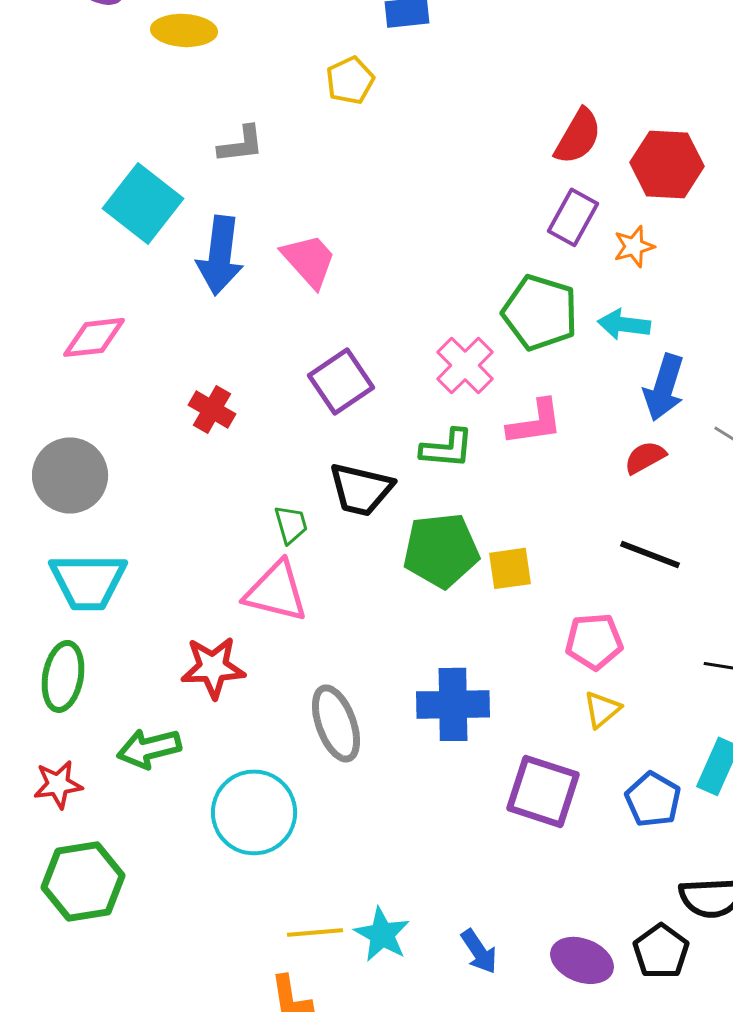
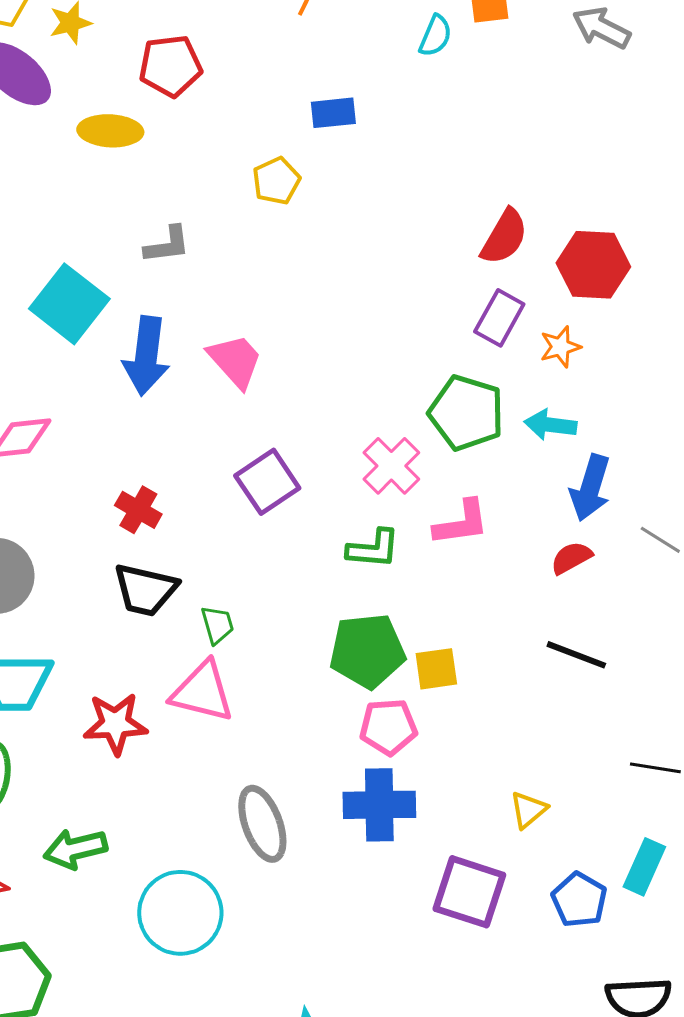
black trapezoid: (361, 489) -> (145, 590), moved
pink pentagon: (594, 641) -> (388, 727), moved
red star: (213, 667) -> (115, 724), moved

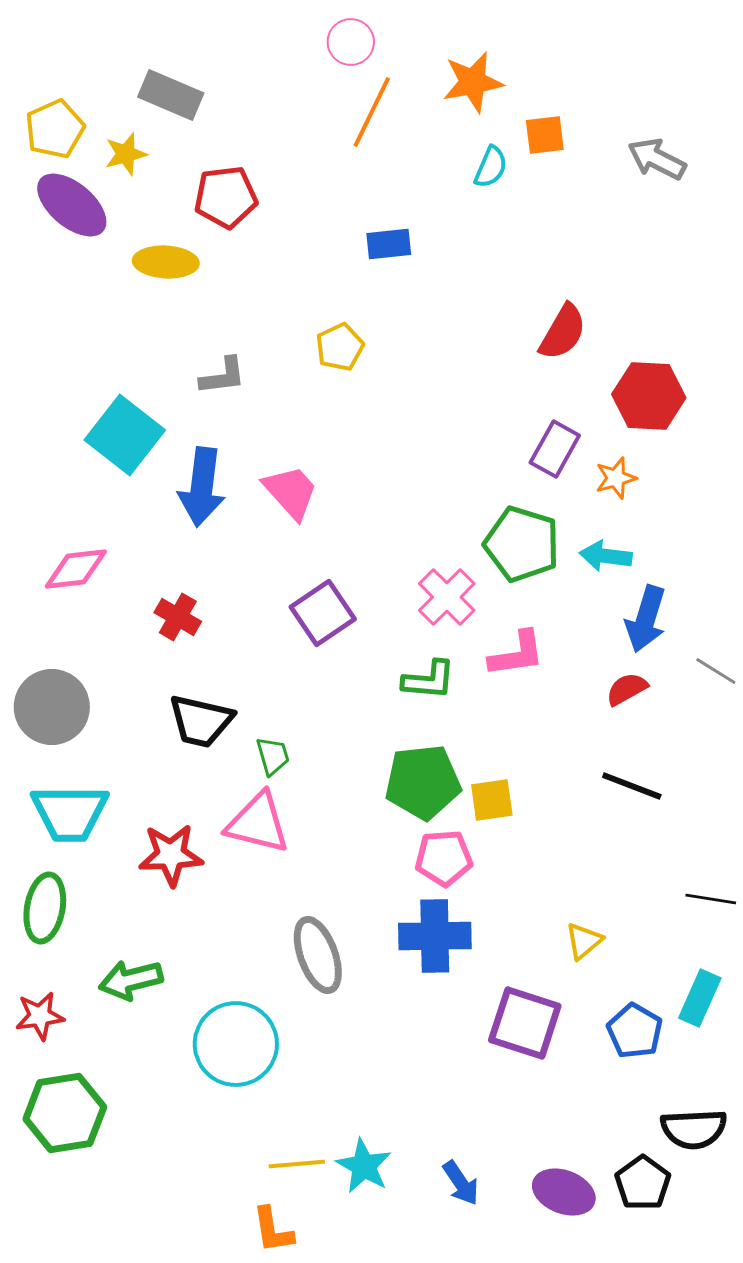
yellow pentagon: (276, 181) -> (340, 347), moved
red semicircle: (504, 237) -> (563, 332), moved
red cross: (138, 510) -> (178, 617), moved

